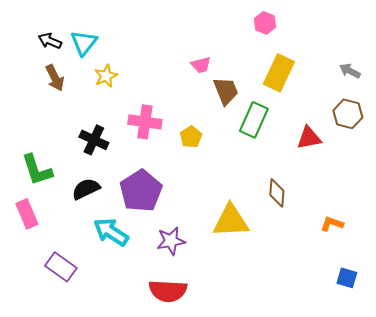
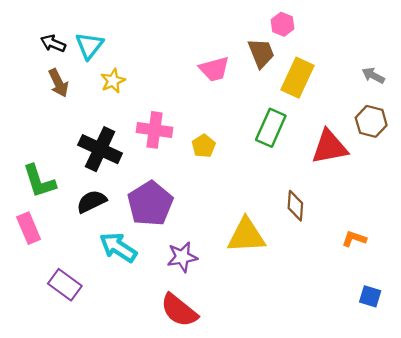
pink trapezoid: (201, 65) -> (214, 69), size x1.4
brown trapezoid: (226, 91) -> (261, 53), moved
red triangle: (309, 138) -> (330, 147), size x1.4
black cross: (94, 140) -> (100, 149), size x1.4
red semicircle: (168, 291) -> (179, 310), turned 36

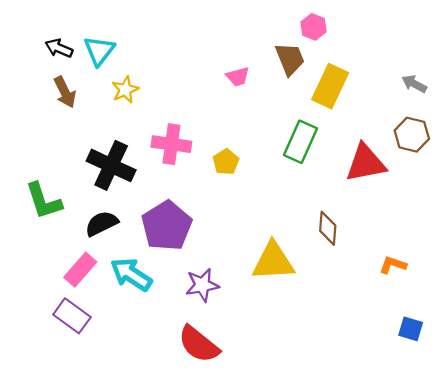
pink trapezoid: (214, 69) -> (238, 77), size x0.7
pink rectangle: (29, 228) -> (80, 270), moved, turned 64

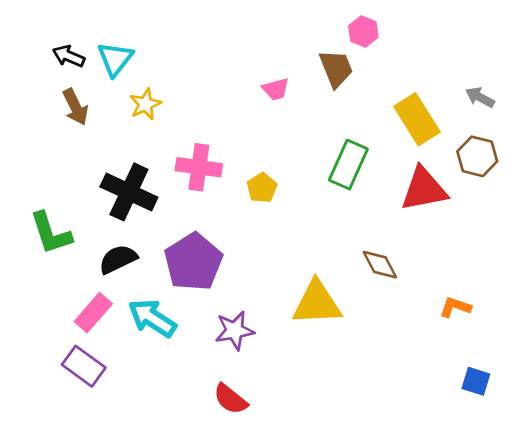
yellow rectangle: (330, 86) -> (417, 119), moved, turned -57
brown diamond: (328, 228) -> (380, 265), turned -32
red semicircle: (199, 344) -> (230, 399), size x0.7

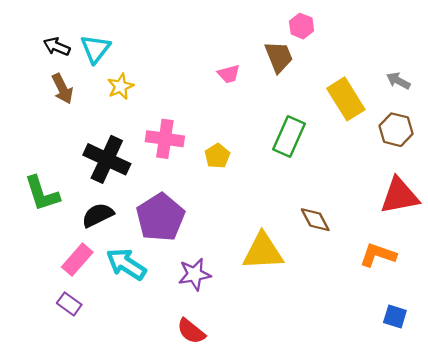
red triangle: (424, 189) -> (399, 196), moved
orange L-shape: (455, 307) -> (378, 255), size x1.4
purple rectangle: (84, 366) -> (69, 304), size x0.7

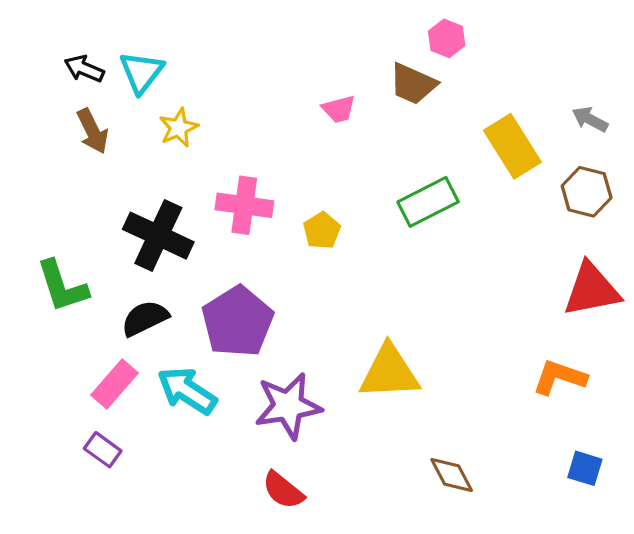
brown trapezoid: (279, 57) -> (413, 84), turned 136
green rectangle: (289, 137) -> (428, 202), turned 39
brown diamond: (315, 220) -> (452, 475), moved
purple star: (195, 274) -> (288, 406), size x1.4

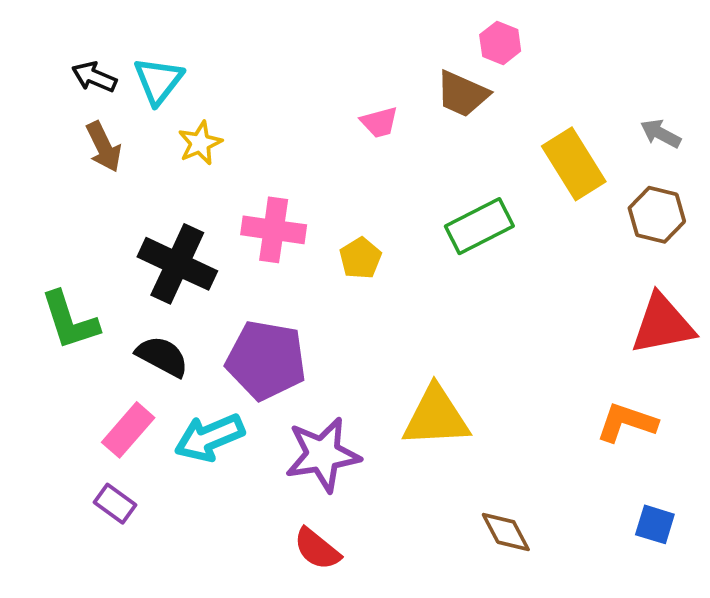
black semicircle: (145, 318) -> (162, 356), turned 54
purple pentagon: (238, 322) -> (266, 360), turned -30
cyan arrow: (187, 391) -> (209, 438), turned -56

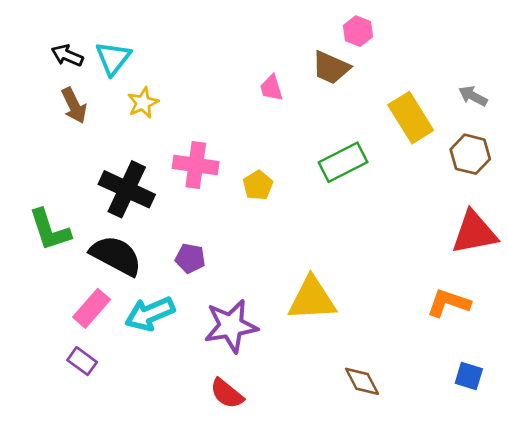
pink trapezoid: (379, 122) -> (271, 88), turned 88
black semicircle: (162, 356) -> (116, 256), size x1.4
purple pentagon: (266, 360) -> (190, 258), size x0.5

